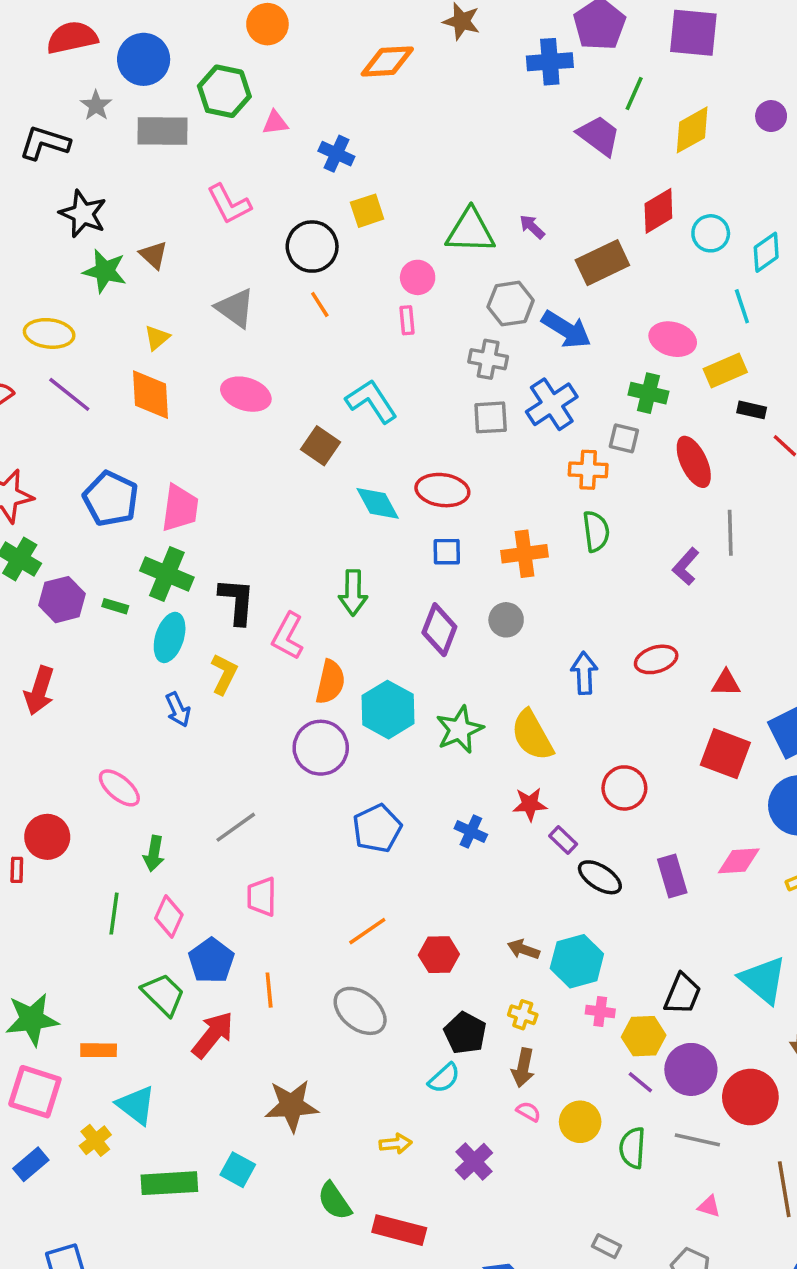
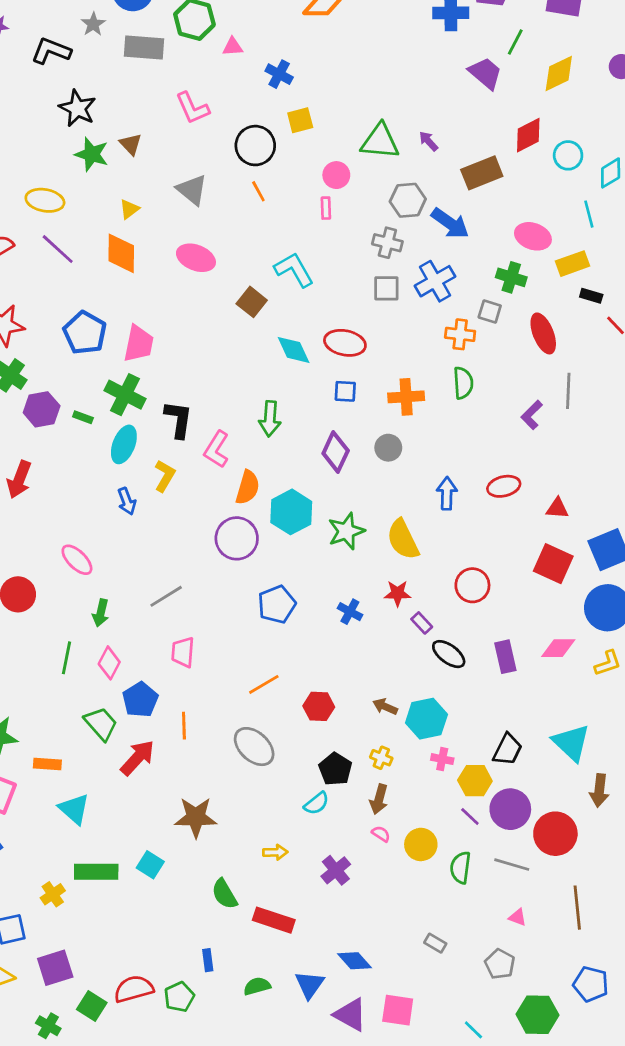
yellow cross: (95, 1140) -> (53, 894), moved

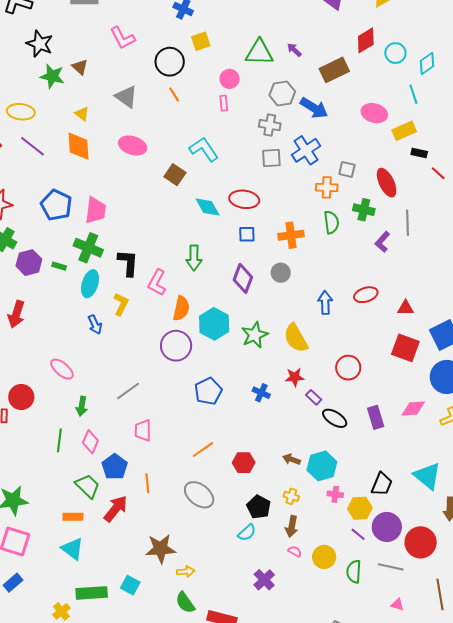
yellow triangle: (129, 209) -> (82, 114), turned -42
green cross: (511, 277) -> (364, 210), moved
orange rectangle: (47, 764) -> (73, 517), moved
yellow arrow: (275, 852) -> (186, 571), moved

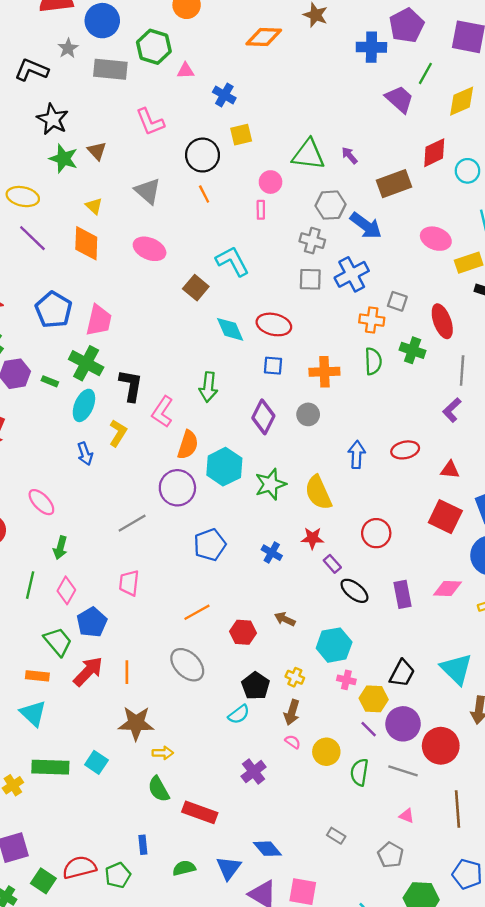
purple L-shape: (382, 242) -> (452, 410), moved
gray line: (128, 391) -> (132, 523), moved
brown arrow: (292, 459) -> (285, 619), moved
orange line: (147, 483) -> (127, 672), moved

